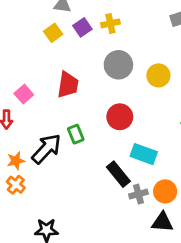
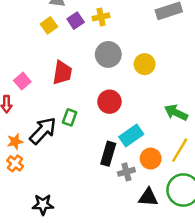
green rectangle: (76, 134) -> (70, 117), turned 42
cyan rectangle: (144, 154) -> (131, 136), turned -55
black rectangle: (118, 174) -> (108, 154), turned 55
orange circle: (165, 191) -> (151, 159), moved

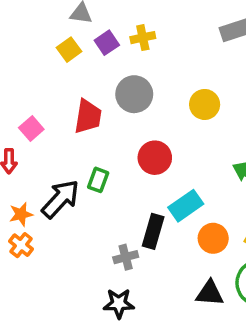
gray circle: (108, 54) -> (134, 94), moved
gray cross: (126, 172) -> (126, 257), moved
black star: (43, 205) -> (119, 303), moved

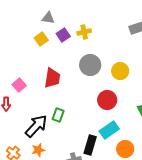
gray circle: (134, 94) -> (90, 65), moved
red circle: (155, 158) -> (107, 100), moved
orange star: (21, 214) -> (38, 150), moved

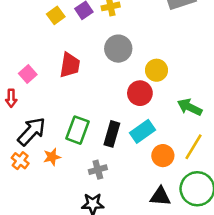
yellow circle: (120, 71) -> (156, 70), moved
green rectangle: (58, 115) -> (77, 130), moved, size x1.5
black arrow: (36, 126) -> (32, 131), moved
black rectangle: (90, 145) -> (112, 134), moved

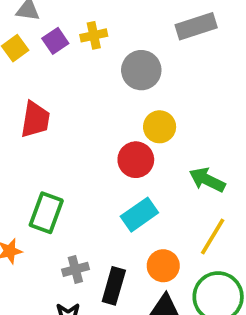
gray circle: (118, 49) -> (141, 70), moved
black rectangle: (112, 134) -> (114, 286), moved
orange circle: (163, 156) -> (163, 266), moved

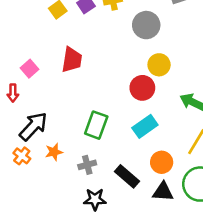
green rectangle: (46, 213) -> (96, 125), moved
gray cross: (75, 269) -> (87, 165), moved
black rectangle: (114, 286) -> (127, 176), turned -65

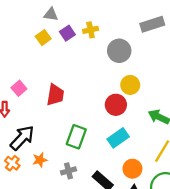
red trapezoid: (72, 60) -> (55, 95), moved

